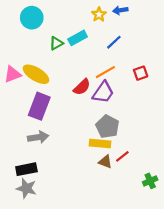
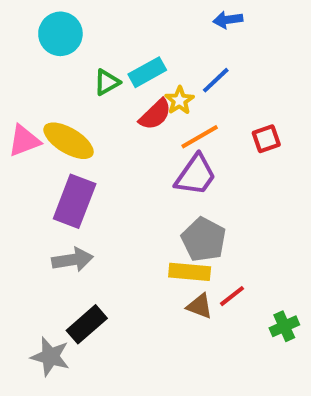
yellow star: (99, 14) -> (179, 100), moved
red semicircle: (82, 87) -> (155, 115), moved
black rectangle: (26, 169) -> (87, 324), moved, turned -30
green cross: (150, 181) -> (284, 326), moved

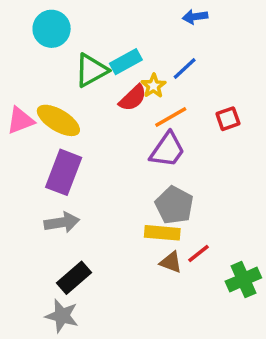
green triangle: (107, 82) -> (91, 70), size x1.5
green cross: (284, 326) -> (243, 279), size x1.4
gray star: (50, 357) -> (62, 316), moved

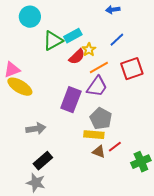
blue line: (185, 69) -> (117, 40), moved
red square: (228, 119) -> (132, 69), size x1.6
yellow ellipse: (58, 120) -> (20, 87), moved
purple rectangle: (64, 172) -> (71, 100), moved

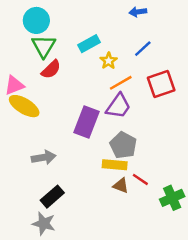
green triangle: (53, 41) -> (44, 46), moved, turned -30
red semicircle: (77, 57) -> (51, 69), moved
red line: (115, 147) -> (140, 179), turned 72

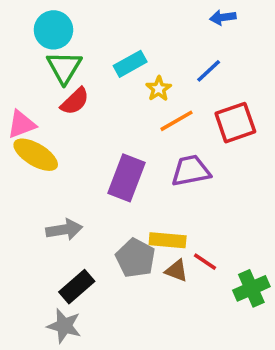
blue arrow: (138, 12) -> (223, 17), moved
purple trapezoid: (118, 106) -> (191, 171), moved, turned -136
gray pentagon: (123, 145) -> (136, 258), moved

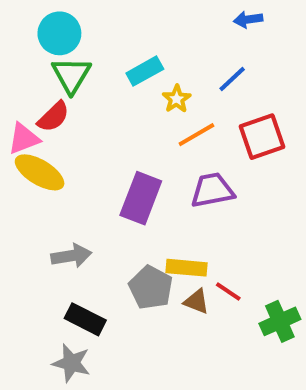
red semicircle: (75, 101) -> (53, 117), moved
black rectangle: (77, 287) -> (85, 319), turned 68

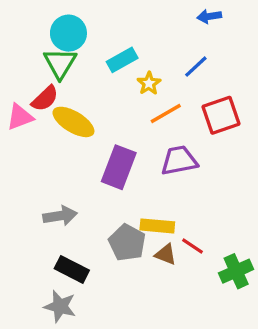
cyan circle: (59, 33) -> (68, 33), moved
yellow ellipse: (40, 172) -> (73, 122), moved

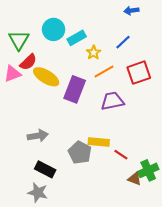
cyan circle: (68, 33) -> (54, 29), moved
green triangle: (60, 63) -> (19, 40), moved
purple rectangle: (119, 167) -> (75, 89), moved
brown triangle: (166, 254) -> (135, 179), moved

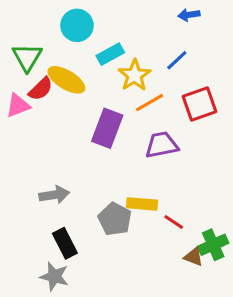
cyan circle: (54, 29) -> (77, 25), moved
yellow star: (93, 53) -> (134, 75), size x1.5
yellow ellipse: (46, 77) -> (66, 80), moved
black rectangle: (45, 169) -> (65, 243), turned 36

